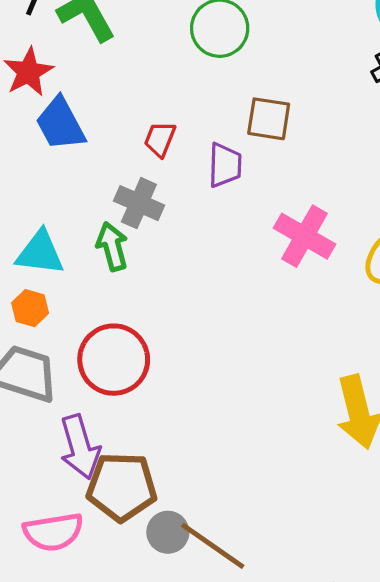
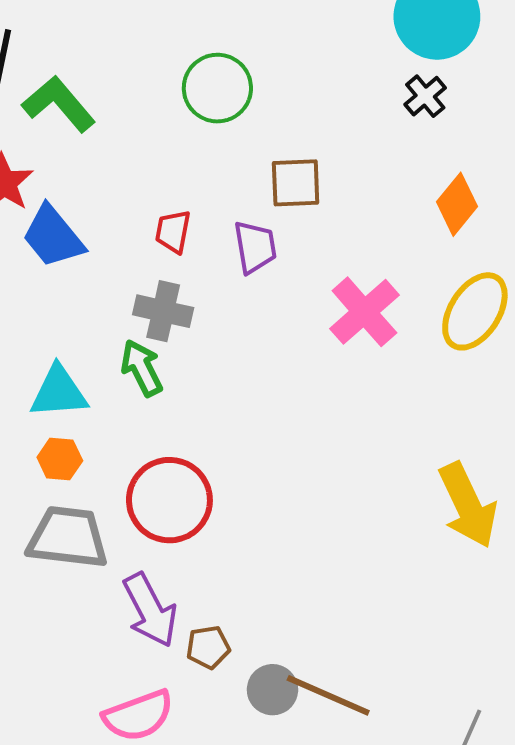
pink cross: (305, 236) -> (364, 312), turned 30
brown pentagon: (122, 487) -> (208, 647), size x0.5

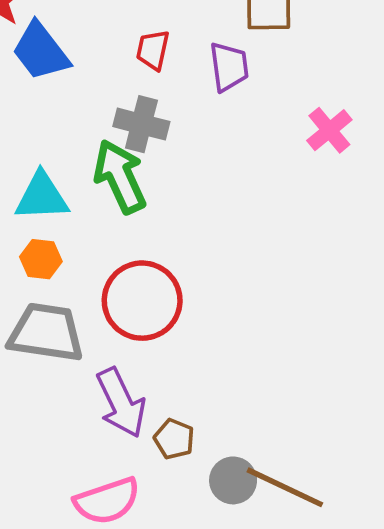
pink cross: (364, 312) -> (329, 130), size x0.7
green arrow: (142, 368) -> (120, 177), size x1.4
brown pentagon: (208, 647) -> (174, 439), turned 30

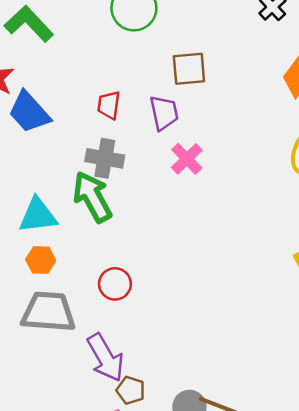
pink cross: (329, 130) -> (187, 159), moved
red circle: (142, 301) -> (115, 284), size x0.6
brown pentagon: (174, 439) -> (131, 390), moved

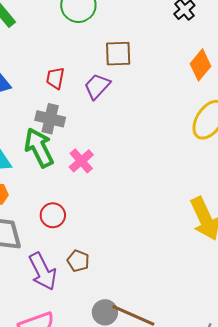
purple trapezoid: (164, 113) -> (97, 86), turned -128
pink cross: (187, 159) -> (81, 161), moved
brown pentagon: (131, 390) -> (78, 261), moved

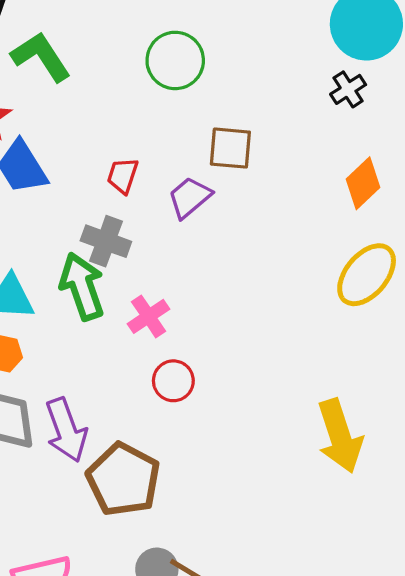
red circle: (53, 215) -> (173, 381), moved
brown pentagon: (78, 261) -> (123, 479), size x2.0
purple arrow: (43, 271) -> (66, 430), moved

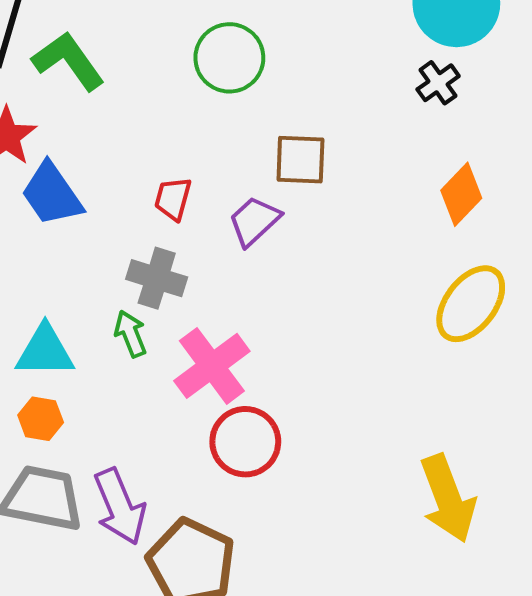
green arrow: (82, 286) -> (131, 334), size x0.6
pink cross: (149, 316) -> (212, 366), size x1.5
red circle: (173, 381) -> (245, 442), size x1.4

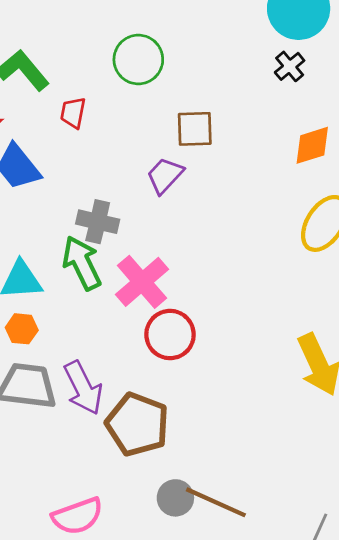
orange diamond: (461, 194) -> (312, 145), turned 33
red trapezoid: (173, 199) -> (73, 113), moved
green arrow: (131, 334) -> (82, 263), size x1.6

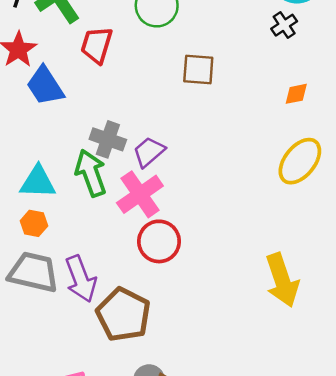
red trapezoid: (73, 113) -> (97, 45), size x1.4
orange diamond: (312, 145) -> (296, 94), size x0.7
purple trapezoid: (165, 175) -> (149, 152), moved

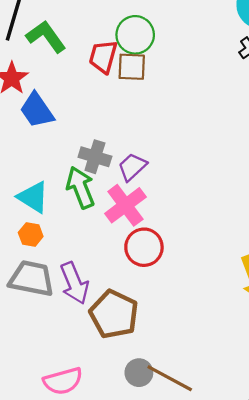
red trapezoid: (97, 45) -> (103, 57), moved
brown square: (198, 70) -> (132, 67), moved
cyan triangle: (38, 182) -> (33, 197), turned 32

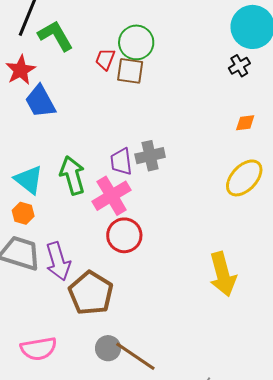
red trapezoid: (103, 57) -> (105, 59), size x0.7
gray cross: (95, 157) -> (150, 156), moved, turned -36
purple trapezoid: (132, 167) -> (121, 162), turned -60

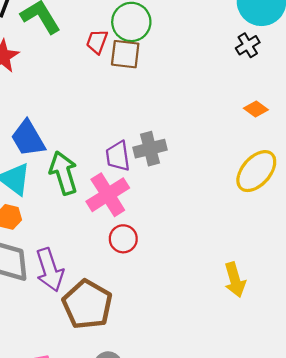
blue trapezoid: (40, 101) -> (28, 138), moved
orange diamond: (245, 123) -> (256, 109), turned 45
red circle: (124, 235) -> (123, 239), size x0.7
yellow arrow: (223, 274) -> (235, 280), size x0.7

